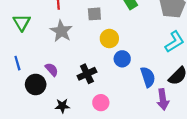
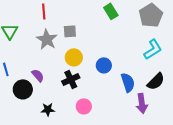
gray square: (94, 14) -> (70, 31), moved
yellow circle: (109, 39) -> (74, 57), moved

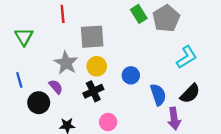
gray pentagon: (151, 15) -> (166, 18), moved
gray square: (70, 31) -> (92, 37), size x1.6
gray star: (47, 39) -> (66, 63), moved

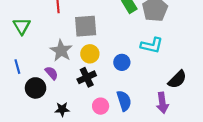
cyan L-shape: (187, 57) -> (152, 45), moved, turned 45
blue semicircle: (158, 95) -> (124, 101), moved

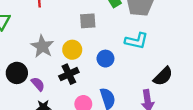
gray square: (86, 26) -> (88, 21), moved, size x0.7
purple semicircle: (52, 73) -> (38, 84), moved
black circle: (36, 88) -> (17, 73), moved

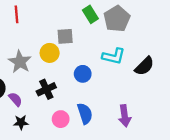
yellow circle: (72, 50) -> (50, 53), moved
black semicircle: (163, 76) -> (144, 66), moved

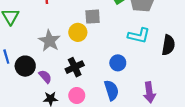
black semicircle: (144, 66) -> (168, 45), turned -36
blue circle: (83, 74) -> (118, 63), moved
pink circle: (61, 119) -> (77, 95), moved

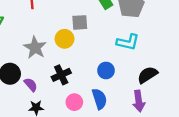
black semicircle: (168, 45) -> (147, 75), moved, turned -132
pink circle: (77, 95) -> (74, 102), moved

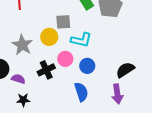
cyan L-shape: (128, 42) -> (81, 40), moved
purple semicircle: (31, 85) -> (18, 79), turned -32
pink circle: (74, 102) -> (65, 59), moved

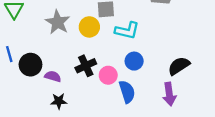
gray star: (22, 45) -> (58, 22), moved
pink circle: (65, 59) -> (108, 75), moved

